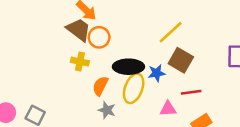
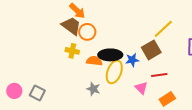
yellow line: (171, 32) -> (163, 29), moved
brown square: (181, 60) -> (151, 50), turned 30
orange semicircle: (100, 86) -> (94, 61), moved, turned 70
pink triangle: (168, 109) -> (141, 88), turned 48

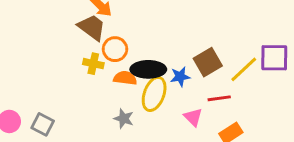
yellow line: (163, 29) -> (244, 69), moved
orange circle: (87, 32) -> (115, 49), moved

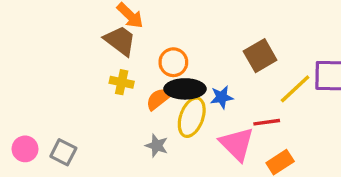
orange circle: (115, 49) -> (173, 62), moved
brown square: (208, 62) -> (260, 56), moved
orange semicircle: (125, 78) -> (158, 99), turned -45
pink triangle: (193, 117) -> (237, 144), size x1.6

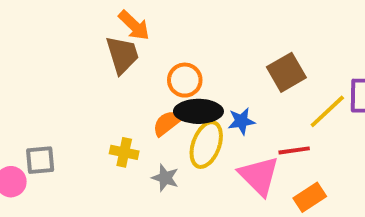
brown trapezoid: (120, 41) -> (122, 55), turned 36
yellow cross: (122, 82) -> (124, 152), moved
gray square: (63, 152) -> (40, 160), moved, turned -32

